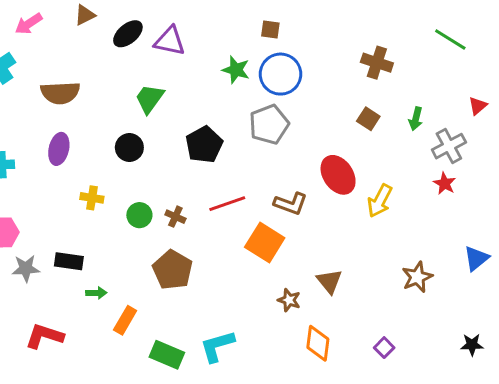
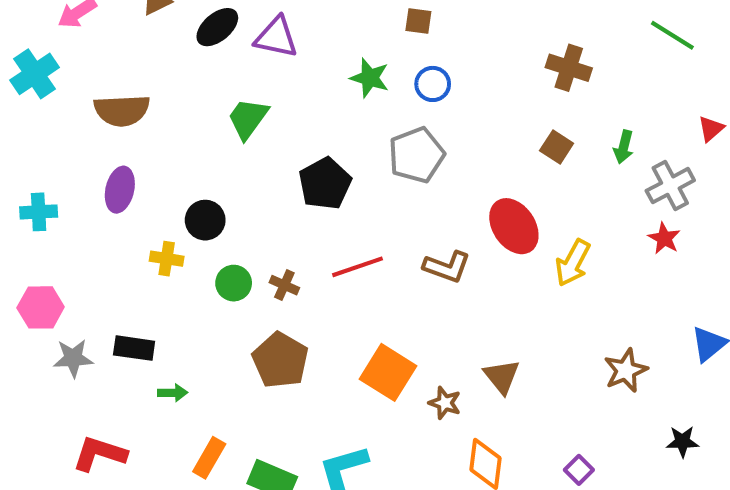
blue circle: (281, 74) -> (433, 84), size x0.6
black circle: (129, 147) -> (205, 220), moved
orange square: (265, 242) -> (388, 372), moved
orange rectangle: (125, 320) -> (209, 458), moved
black star: (472, 345) -> (683, 441), moved

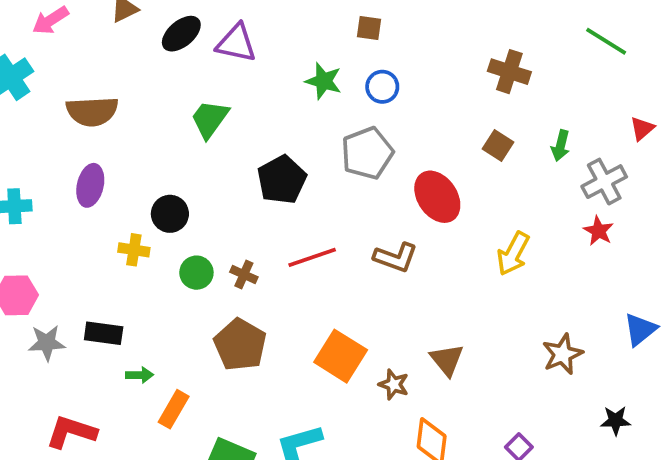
red ellipse: (514, 226) -> (437, 197), moved
orange rectangle: (209, 458) -> (174, 409), moved

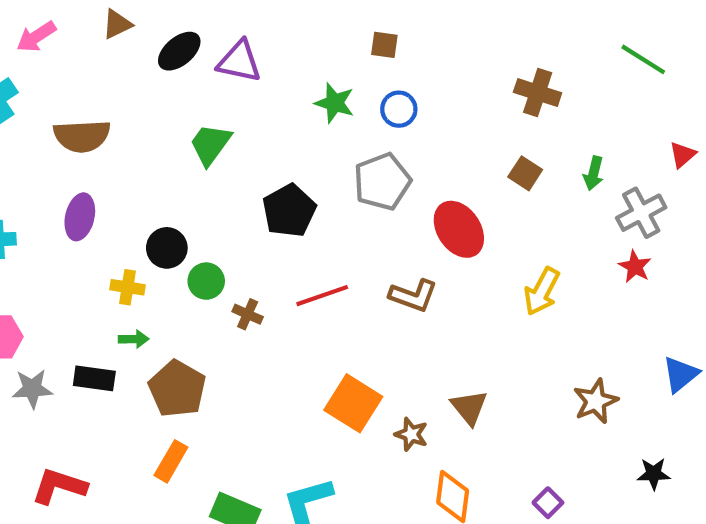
green circle: (196, 273) -> (206, 281), moved
brown pentagon: (240, 345) -> (177, 389), moved
green arrow: (140, 375) -> (134, 339), moved

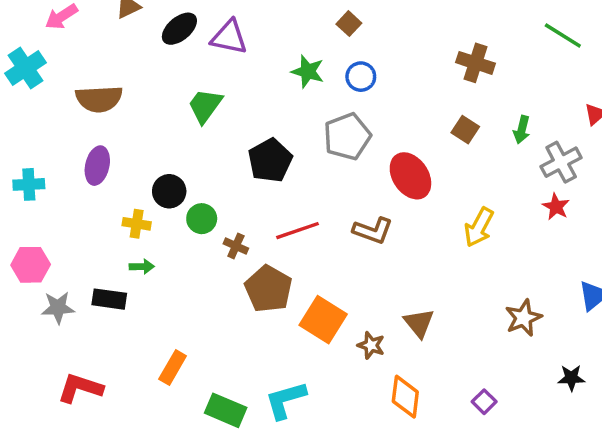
brown square: (384, 45) -> (349, 24), turned 35
brown pentagon: (177, 389) -> (268, 289), moved

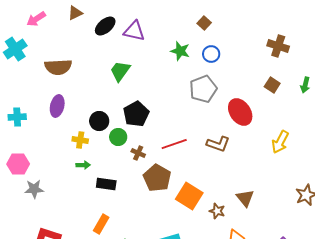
black pentagon: (270, 160) -> (136, 114), moved
black rectangle: (109, 299) -> (106, 184), moved

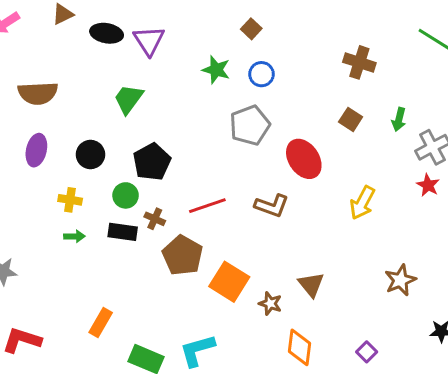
black ellipse: (105, 26) -> (107, 33), turned 50
purple triangle: (134, 31) -> (149, 41), turned 45
black circle: (99, 121) -> (90, 155), moved
black rectangle: (106, 184) -> (123, 232), moved

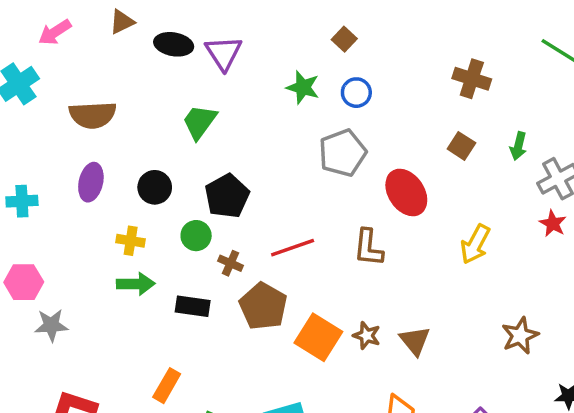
brown L-shape: (272, 206) -> (368, 248), turned 76
black rectangle: (123, 232) -> (193, 306), moved
green arrow: (74, 236) -> (136, 284), size x1.5
brown star: (270, 304) -> (367, 336), moved

